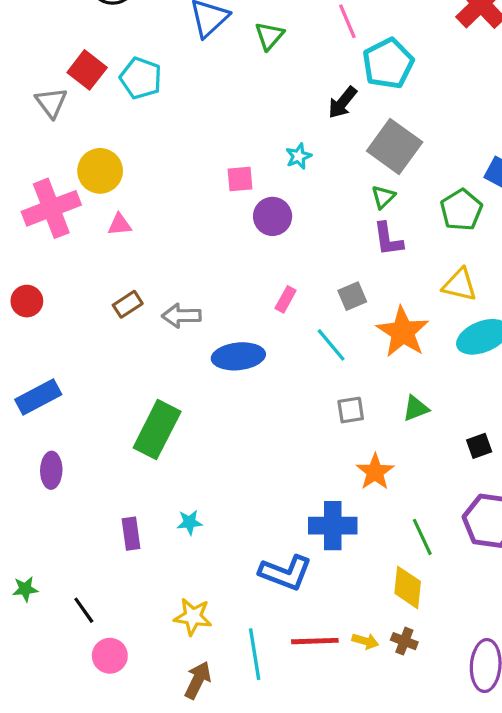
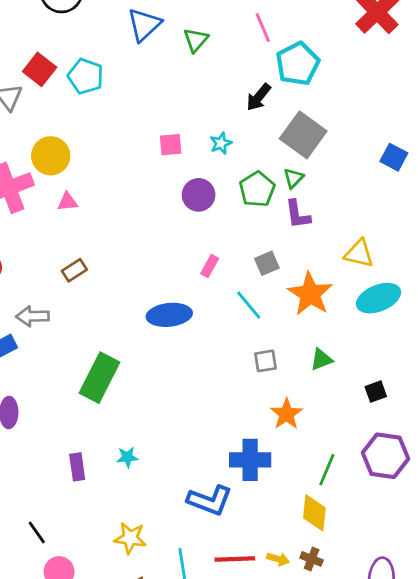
pink square: (240, 179) -> (171, 145), moved
green pentagon: (461, 210) -> (257, 189), moved
gray arrow: (181, 316) -> (33, 316), moved
green line: (422, 537) -> (327, 470), turned 48

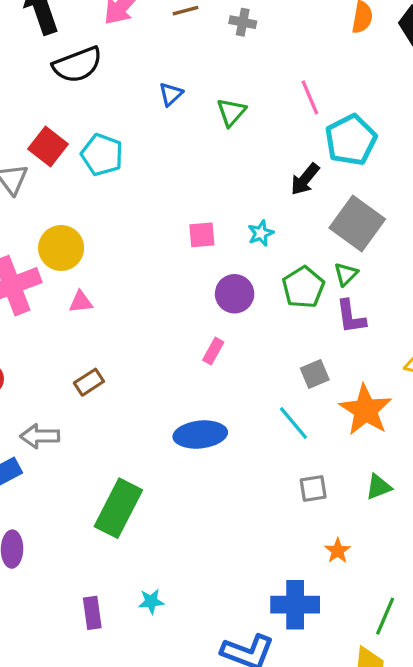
blue triangle: (144, 25) -> (171, 94), size x0.6
pink rectangle: (210, 266) -> (213, 351), moved
orange star: (286, 414) -> (338, 551), size x0.7

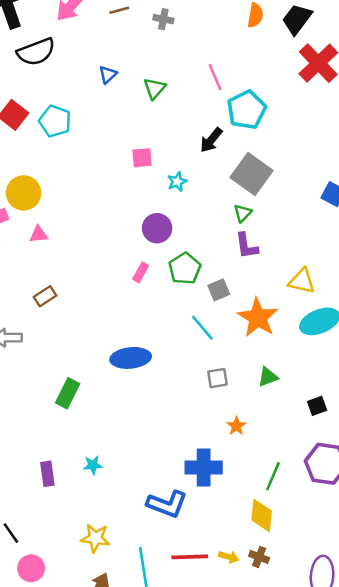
pink square: (202, 235) -> (142, 158), moved
green pentagon: (303, 287) -> (185, 268), moved
blue ellipse: (200, 435) -> (131, 358), moved
green rectangle: (118, 508) -> (68, 393), size x0.7

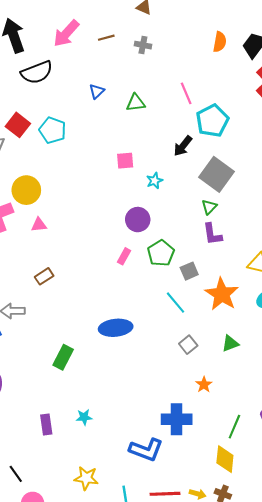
green triangle: (155, 88) -> (136, 103), turned 42
gray square: (218, 378) -> (188, 345), turned -30

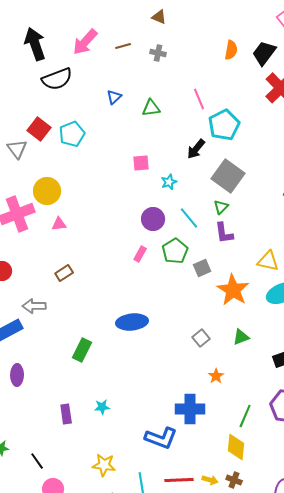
cyan pentagon: (53, 130) -> (72, 134), turned 30
cyan line: (176, 303) -> (189, 218), moved

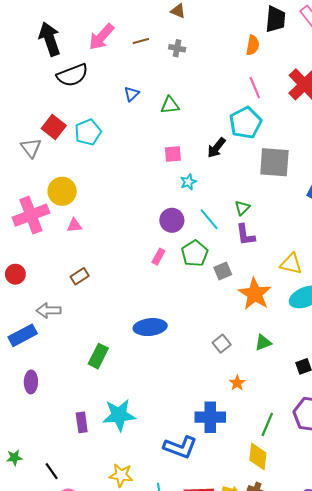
black trapezoid: (264, 53) -> (275, 19), moved, turned 148
pink line: (199, 99) -> (255, 88), moved
pink square: (141, 163) -> (173, 154), moved
gray square: (228, 176) -> (274, 162), moved, turned -32
cyan star: (102, 407) -> (119, 415), size x2.0

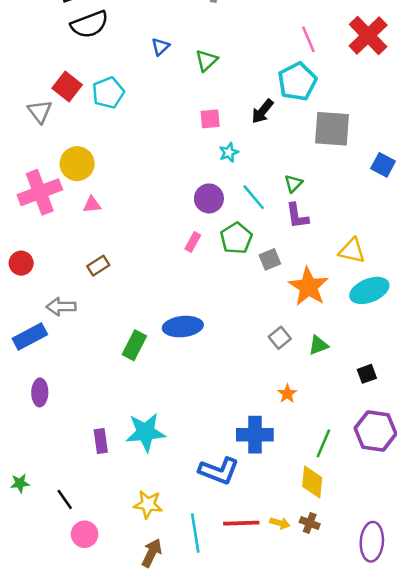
green triangle: (170, 105) -> (206, 60), turned -36
gray square: (222, 344) -> (280, 338), moved
green rectangle: (98, 356) -> (134, 345), moved

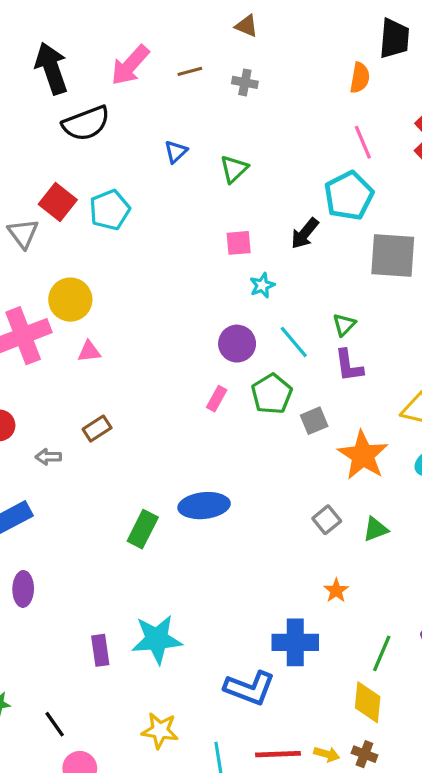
gray arrow: (61, 307) -> (48, 457), moved, size x0.7

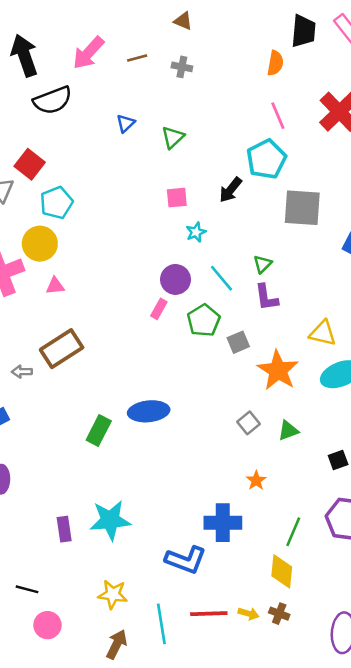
cyan pentagon: (110, 210) -> (56, 203), moved
pink rectangle: (217, 399) -> (159, 309), moved
brown rectangle: (97, 429) -> (62, 349), size x1.8
black line: (55, 724) -> (27, 589), turned -40

